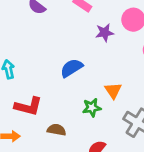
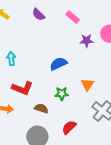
green star: (92, 108) -> (62, 94), moved

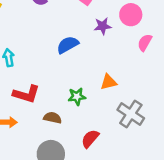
blue semicircle: (58, 64) -> (68, 45), moved
orange triangle: (87, 85) -> (109, 82), turned 48

